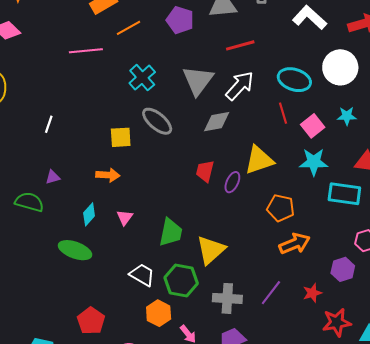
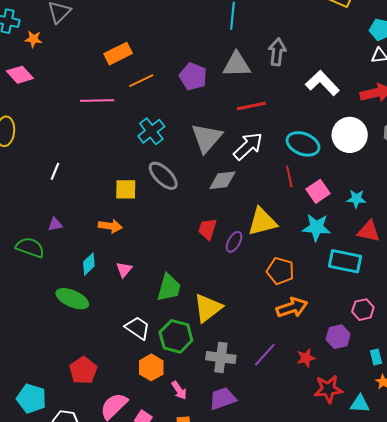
cyan star: (347, 116) -> (356, 199), moved

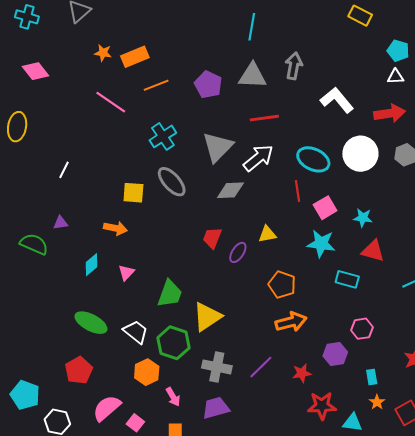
orange star: (33, 39) -> (103, 53), moved
pink line: (97, 100) -> (111, 102), turned 32
yellow triangle: (262, 222) -> (267, 234), size x0.6
cyan rectangle: (345, 261) -> (347, 279), size x0.7
green ellipse: (72, 299) -> (91, 323), moved

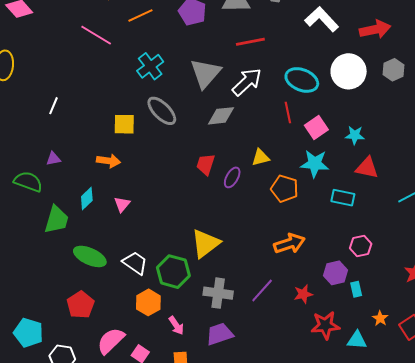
orange pentagon: (282, 285) -> (285, 189), moved
green trapezoid: (170, 294) -> (57, 220), moved
cyan rectangle: (372, 377) -> (356, 289), moved

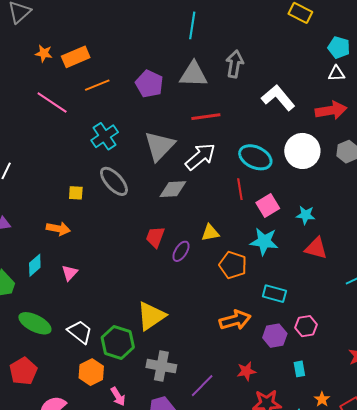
yellow square: (124, 124) -> (76, 193), size x0.7
cyan rectangle: (343, 198) -> (274, 294), moved
purple hexagon: (336, 273) -> (275, 336), moved
purple line: (262, 290) -> (202, 386), moved

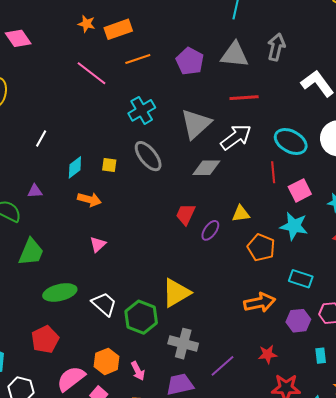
cyan diamond: (35, 265) -> (75, 167), moved
green ellipse: (35, 323) -> (60, 292), turned -44
orange hexagon: (91, 372) -> (106, 361), moved

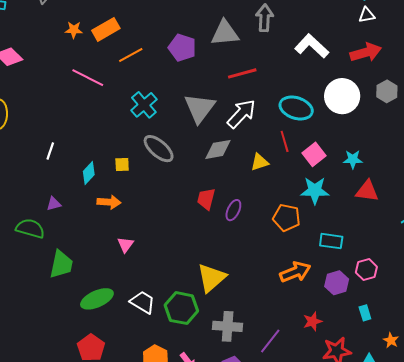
yellow triangle: (241, 214) -> (260, 162), moved

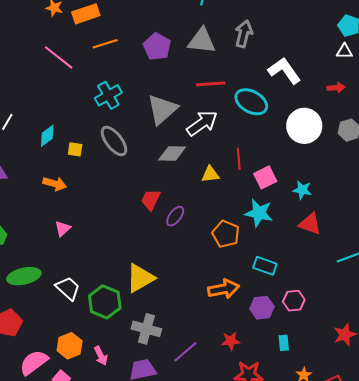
red arrow: (366, 52) -> (336, 88), size x0.6
cyan ellipse: (296, 108) -> (251, 102), moved
cyan diamond: (89, 173) -> (47, 136), moved

